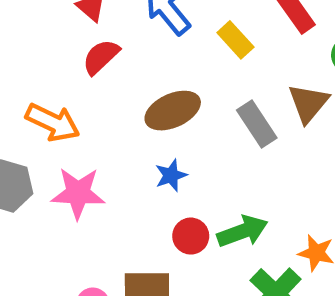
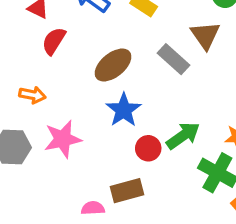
orange arrow: (53, 122) -> (32, 95), size x0.7
blue star: (171, 175) -> (124, 110), size x1.5

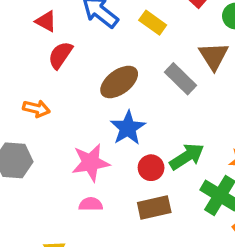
pink star: (63, 139) -> (91, 163), moved
brown rectangle: (127, 191) -> (154, 207), moved
pink semicircle: (93, 208) -> (91, 204), moved

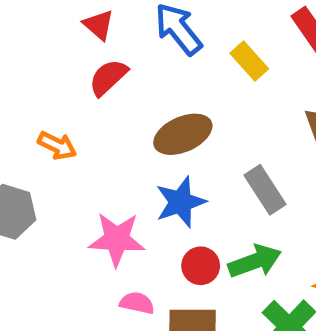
gray rectangle: (181, 79) -> (265, 190), moved
pink semicircle: (91, 204) -> (137, 303), moved

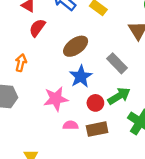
orange arrow: (57, 146) -> (21, 63), turned -91

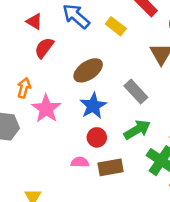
pink star: (56, 99) -> (46, 109), moved, turned -30
red circle: (95, 103) -> (97, 137), moved

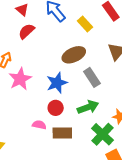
brown ellipse: (88, 70) -> (74, 55), moved

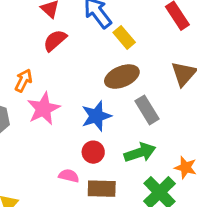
yellow rectangle: (85, 24) -> (124, 37), moved

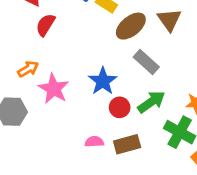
brown ellipse: (122, 77) -> (131, 26), moved
orange arrow: (23, 80) -> (28, 69), turned 50
red circle: (93, 152) -> (120, 107), moved

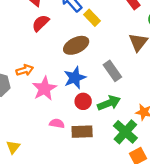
brown ellipse: (131, 26) -> (76, 45), moved
orange arrow: (28, 69) -> (25, 70), moved
pink star: (54, 89) -> (44, 89), moved

